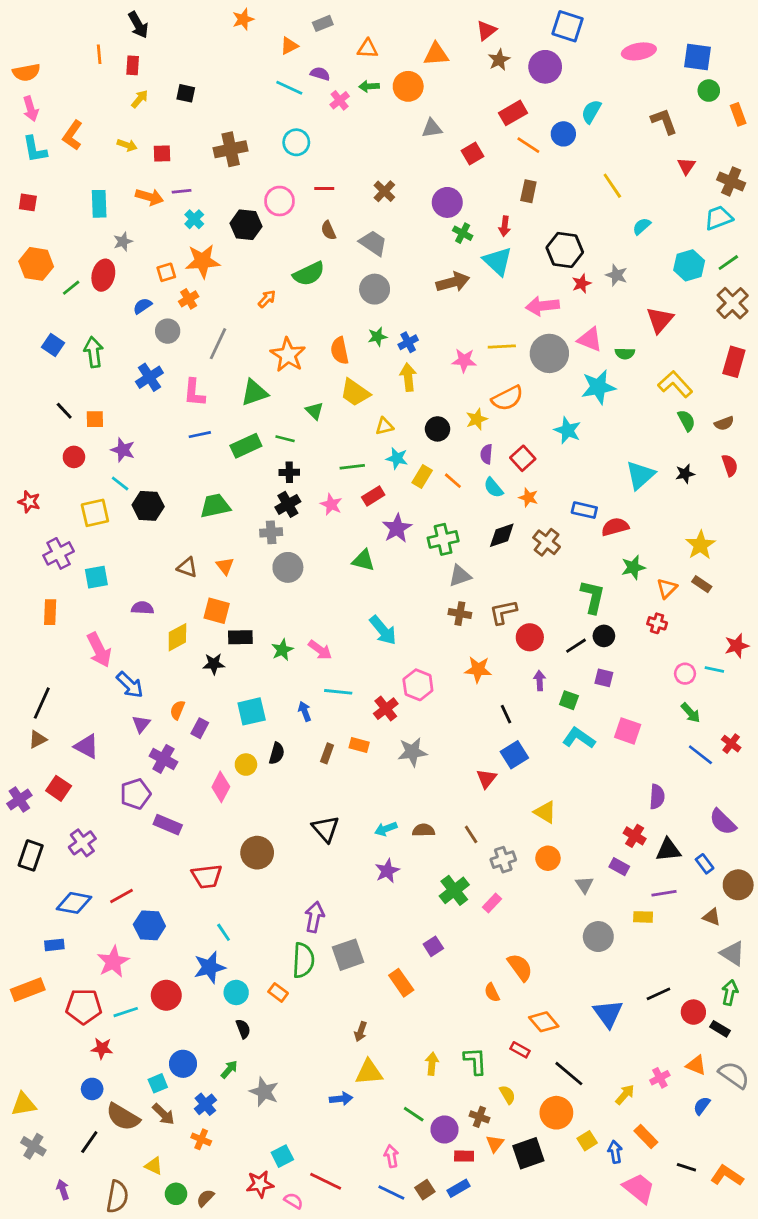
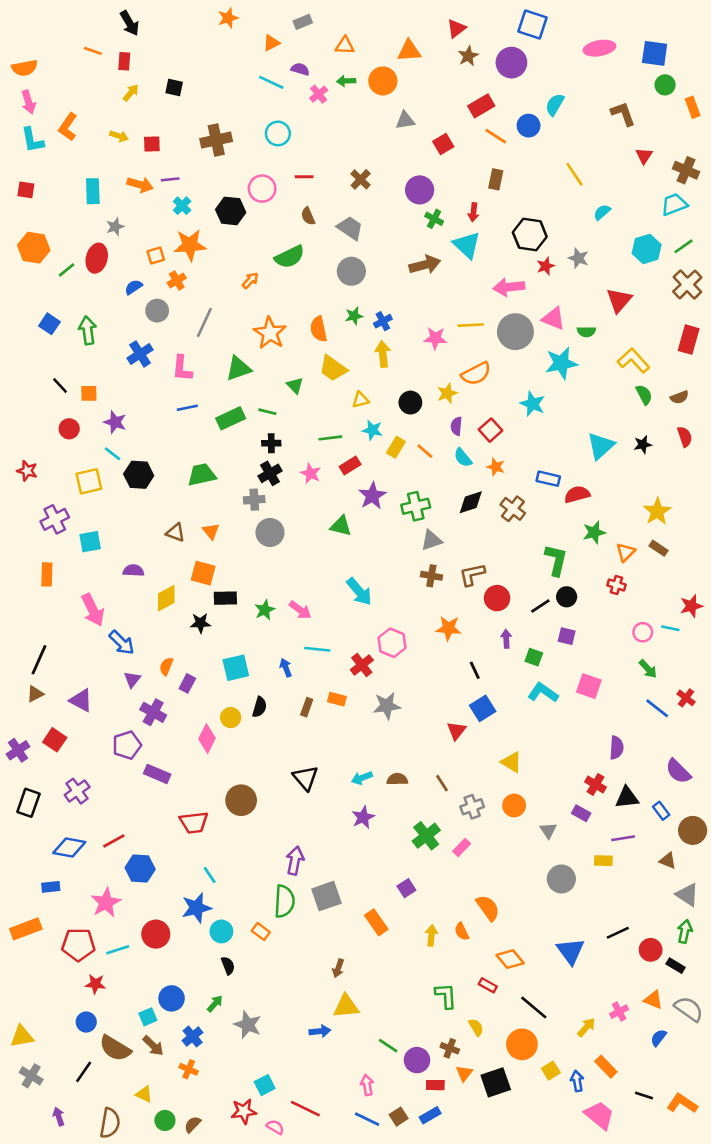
orange line: (99, 54) -> (93, 51), turned -66
yellow arrow: (432, 1064) -> (431, 935), moved

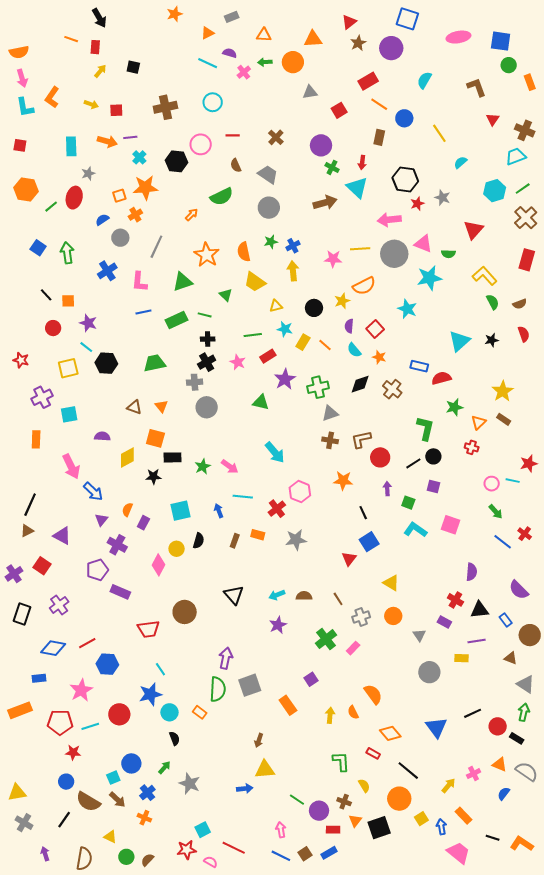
blue circle: (529, 126) -> (404, 118), moved

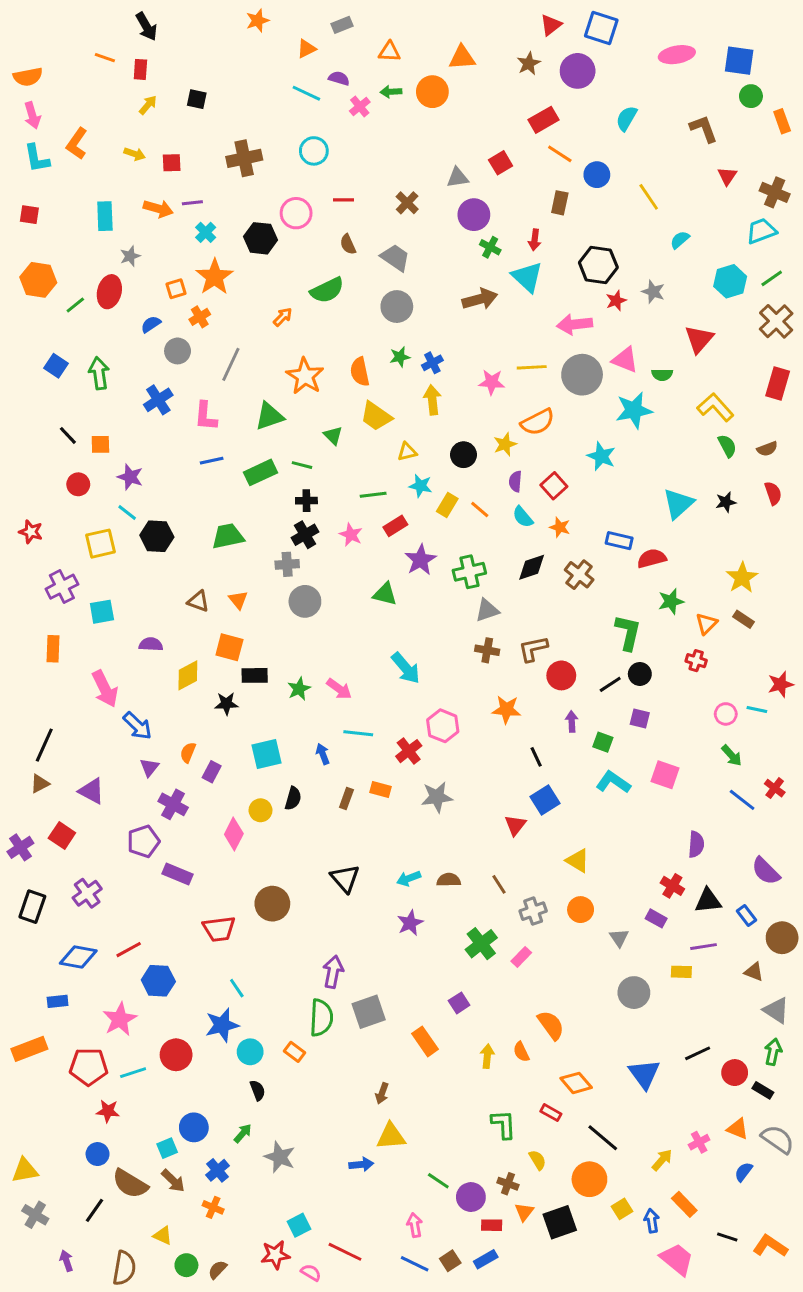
red triangle: (349, 22) -> (551, 25), moved
gray triangle: (310, 92) -> (458, 178), moved
orange star: (145, 188) -> (215, 277), turned -30

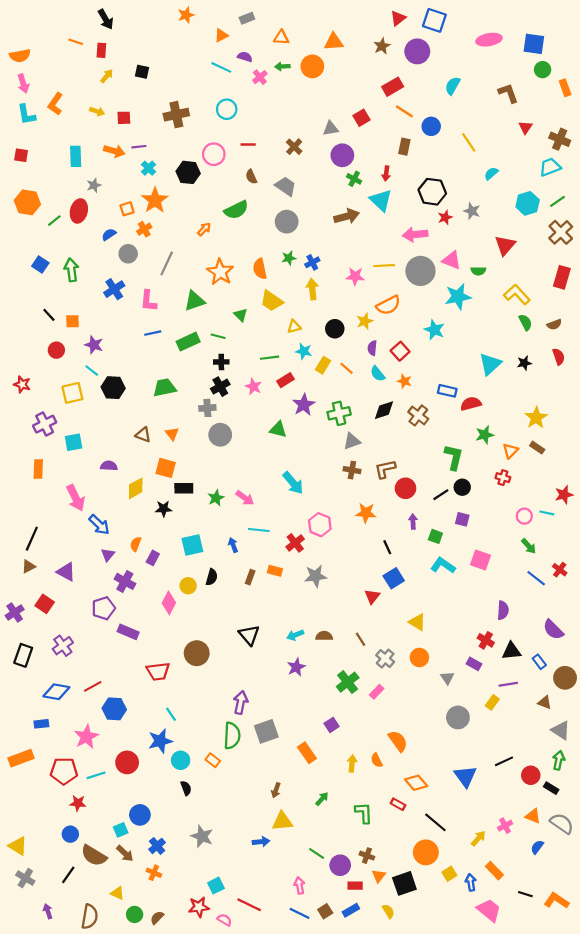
gray cross: (533, 911) -> (385, 659), turned -30
yellow rectangle: (681, 972) -> (492, 702), turned -56
green arrow: (243, 1133) -> (322, 799), moved
yellow semicircle: (538, 1160) -> (388, 911), moved
yellow triangle: (25, 1170) -> (18, 846), turned 42

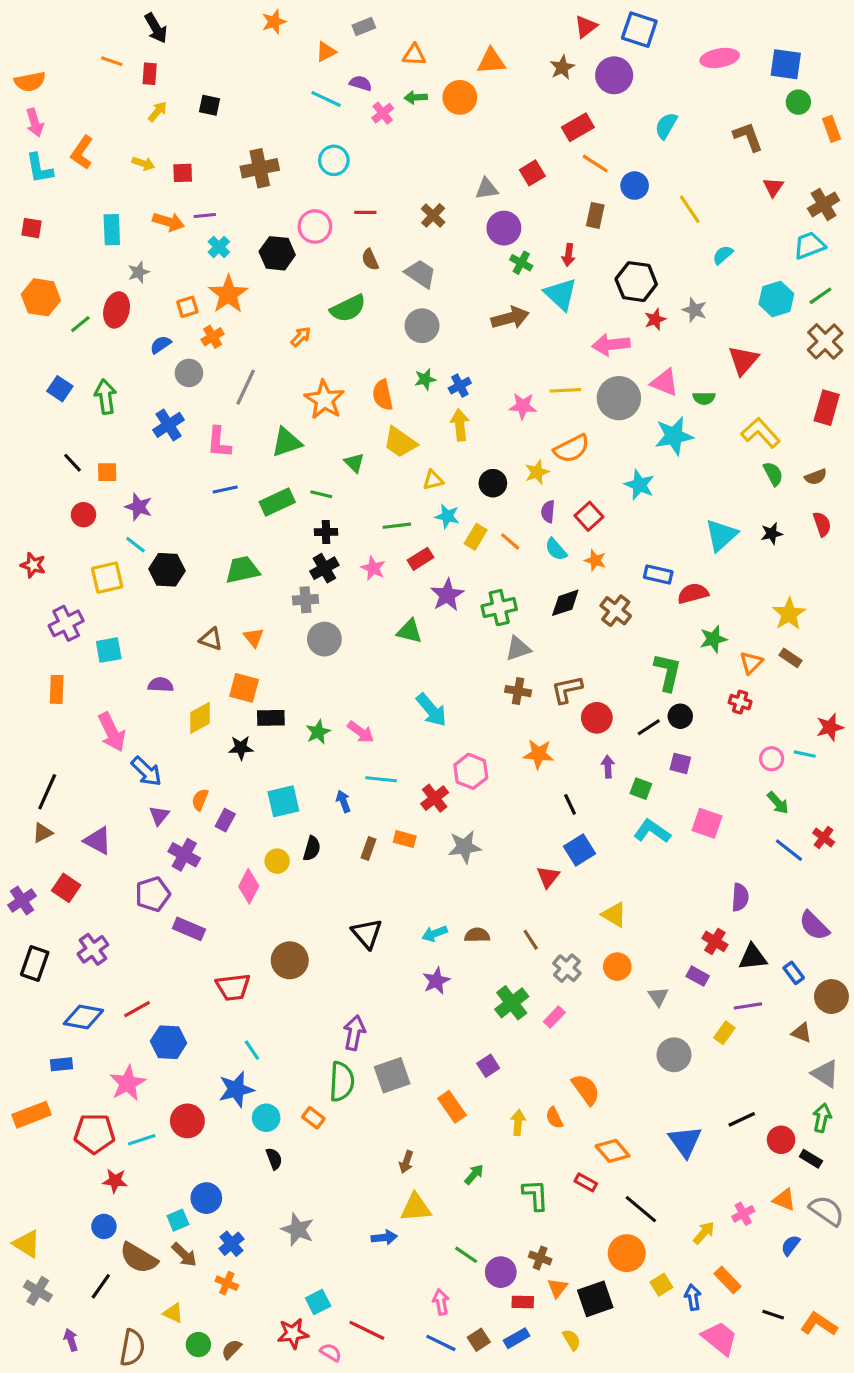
brown cross: (560, 139) -> (824, 204), turned 36

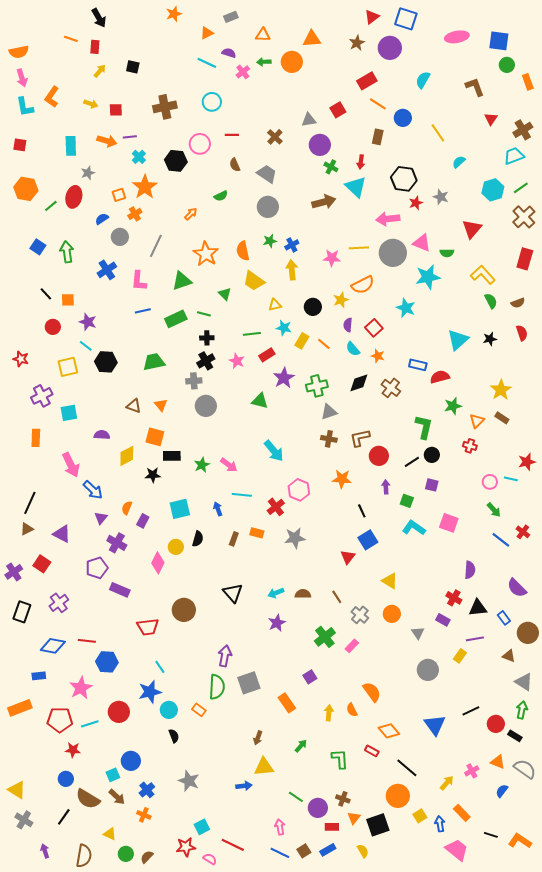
green semicircle: (348, 308) -> (221, 196), size x0.6
red line: (137, 1009) -> (87, 641), turned 36

